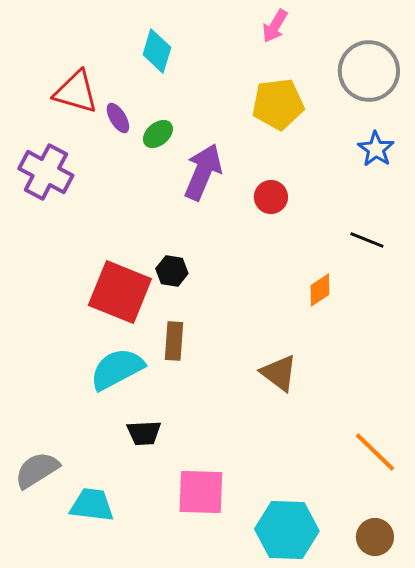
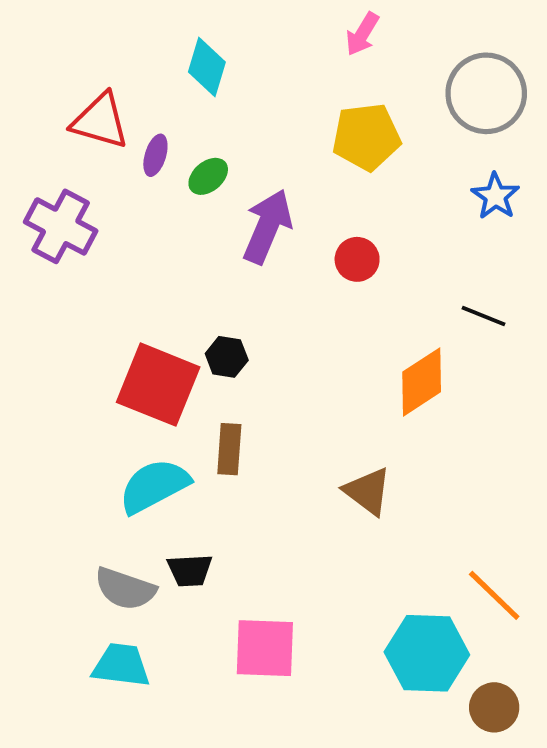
purple ellipse: (118, 118) -> (155, 155), turned 48
orange diamond: (320, 290) -> (422, 382), size x1.6
gray semicircle: (37, 470) -> (125, 589), moved, turned -129
cyan hexagon: (287, 530) -> (427, 653), moved

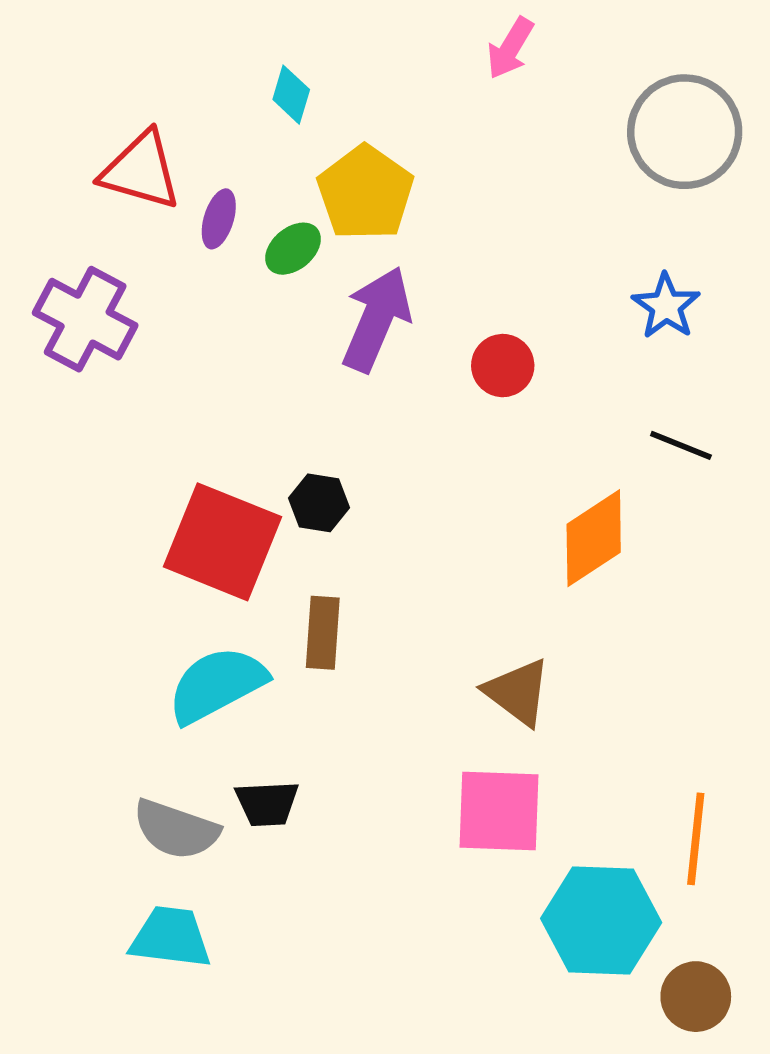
cyan diamond: (207, 67) -> (291, 95), size x0.7
yellow pentagon: (366, 137) -> (365, 193), moved, turned -30
blue star: (495, 196) -> (666, 306), moved
orange line: (494, 595) -> (696, 839), turned 52
pink square: (265, 648) -> (499, 811), moved

